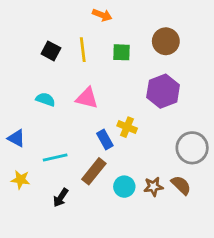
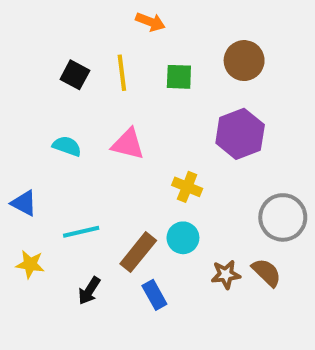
blue rectangle: (105, 140) -> (154, 295), moved
cyan circle: (124, 187) -> (183, 238), moved

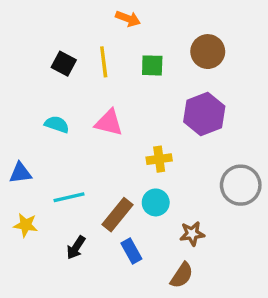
yellow cross: (187, 187) -> (159, 159), turned -30
blue triangle: (24, 203) -> (20, 173), turned -35
brown semicircle: (267, 272) -> (182, 275), moved, turned 80

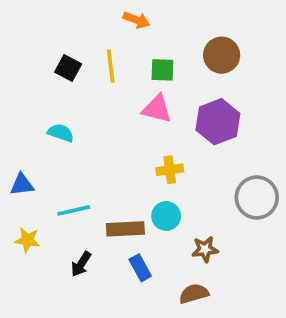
pink triangle: (109, 123) -> (157, 109), moved
brown rectangle: (118, 215) -> (125, 229), turned 48
brown semicircle: (182, 275) -> (194, 294), turned -140

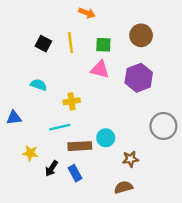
yellow cross: (170, 170) -> (72, 101), moved
cyan line: (74, 210) -> (60, 127), moved
yellow star: (27, 240) -> (30, 153), moved
blue rectangle: (140, 268) -> (75, 173), moved

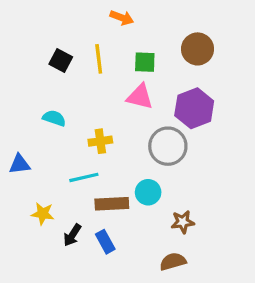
gray circle: (163, 126) -> (168, 146), moved

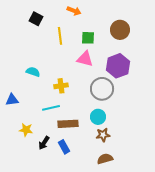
black square: (61, 60) -> (36, 19), moved
cyan circle: (148, 192) -> (98, 117), moved
brown star: (183, 222) -> (103, 135), moved

